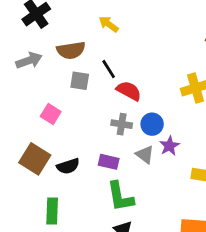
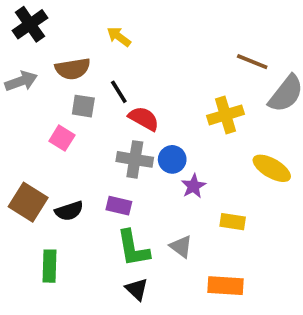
pink square: (51, 114) -> (62, 138), moved
gray cross: (122, 124) -> (135, 159), size x1.4
gray triangle: (145, 155) -> (181, 247), moved

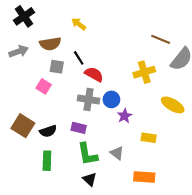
green rectangle: (50, 266) -> (47, 161), moved

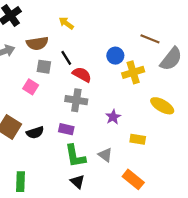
blue circle: (111, 99) -> (115, 56), moved
green rectangle: (47, 161) -> (21, 182), moved
orange rectangle: (144, 177) -> (133, 179), turned 35

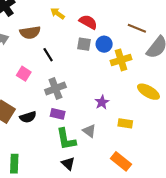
black line: (66, 58) -> (48, 55), moved
gray square: (44, 67) -> (84, 44), moved
red semicircle: (82, 75) -> (88, 22), moved
gray cross: (76, 100) -> (55, 89), moved, turned -30
gray triangle: (105, 155) -> (89, 131), moved

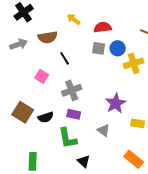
red semicircle: (88, 22) -> (103, 27), turned -36
purple star: (102, 102) -> (116, 103), size x1.5
green L-shape: (66, 139) -> (68, 138), moved

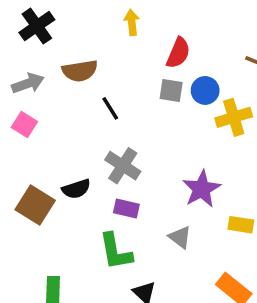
yellow arrow: (74, 19) -> (132, 22), moved, turned 48
red semicircle: (103, 27) -> (178, 53), turned 120
pink square: (42, 76) -> (24, 124), moved
gray cross: (72, 90) -> (123, 166), turned -36
black semicircle: (46, 117) -> (76, 189), moved

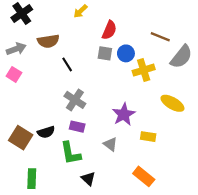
yellow arrow: (132, 22) -> (80, 11), turned -128
black semicircle: (76, 189) -> (46, 132), moved
brown square: (35, 205) -> (21, 138), moved

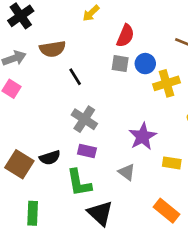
black triangle: (88, 179) -> (100, 213), size x1.5

